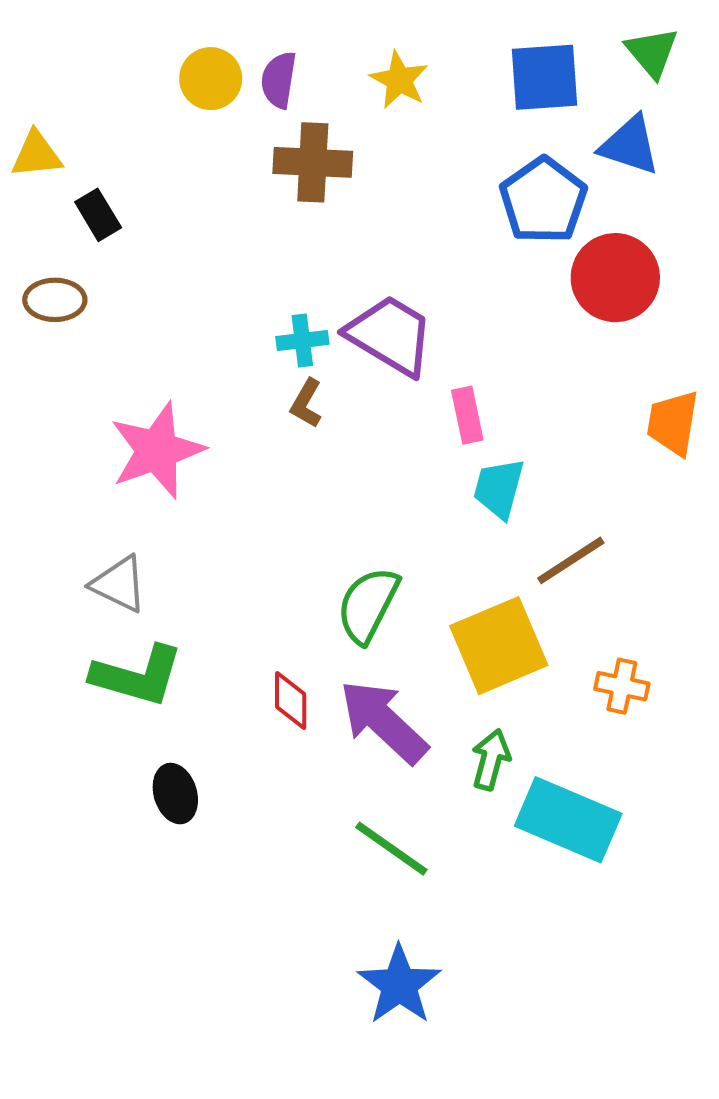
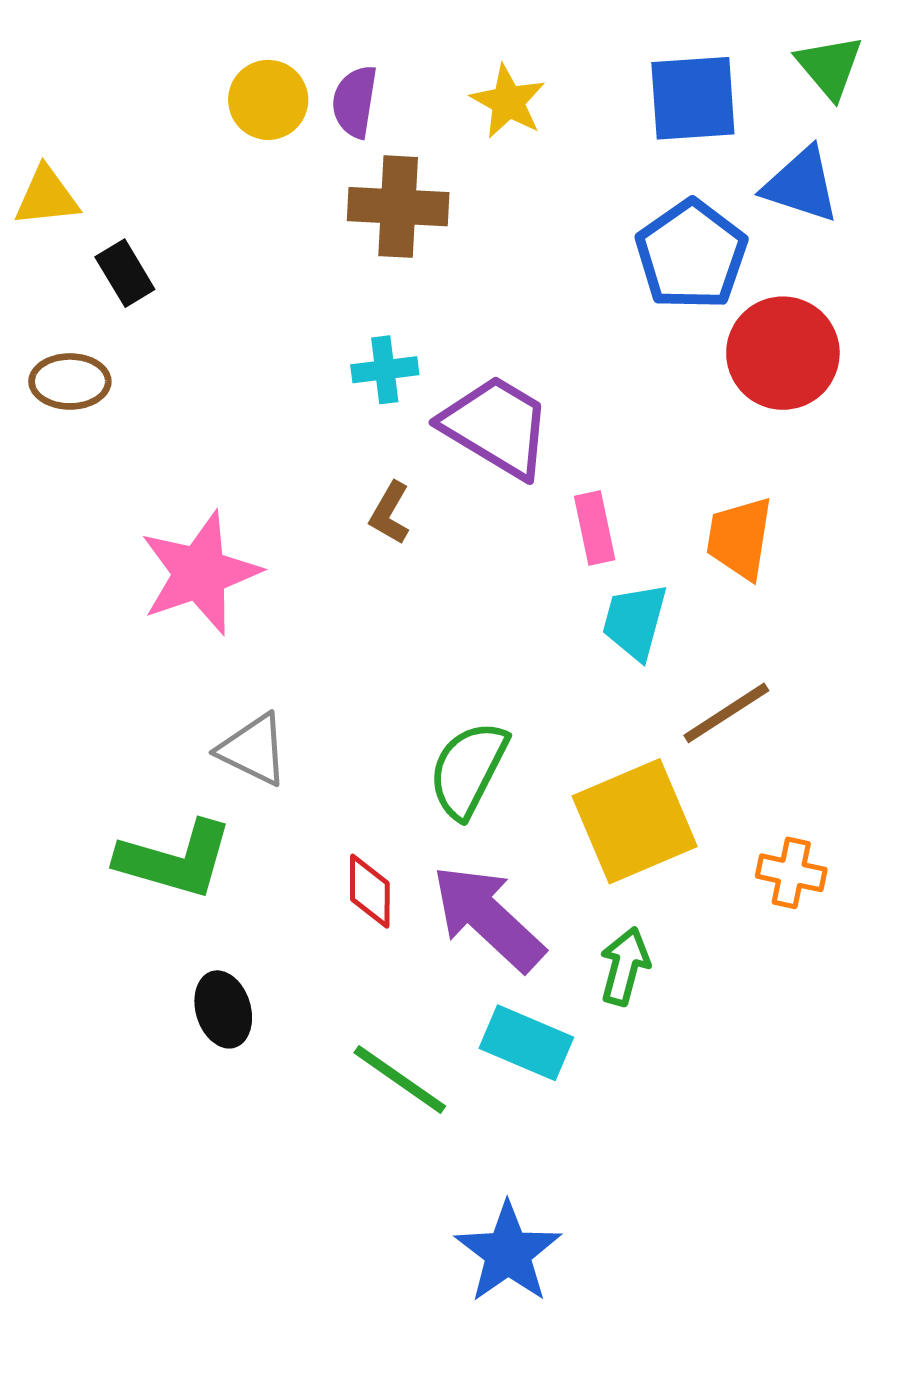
cyan cross: (302, 340) -> (385, 370), moved
orange trapezoid: (673, 423) -> (740, 538), moved
gray triangle: (119, 584) -> (253, 750), moved
cyan rectangle: (568, 820) -> (526, 1043), moved, size x0.7
green line: (391, 849) -> (400, 1079), moved

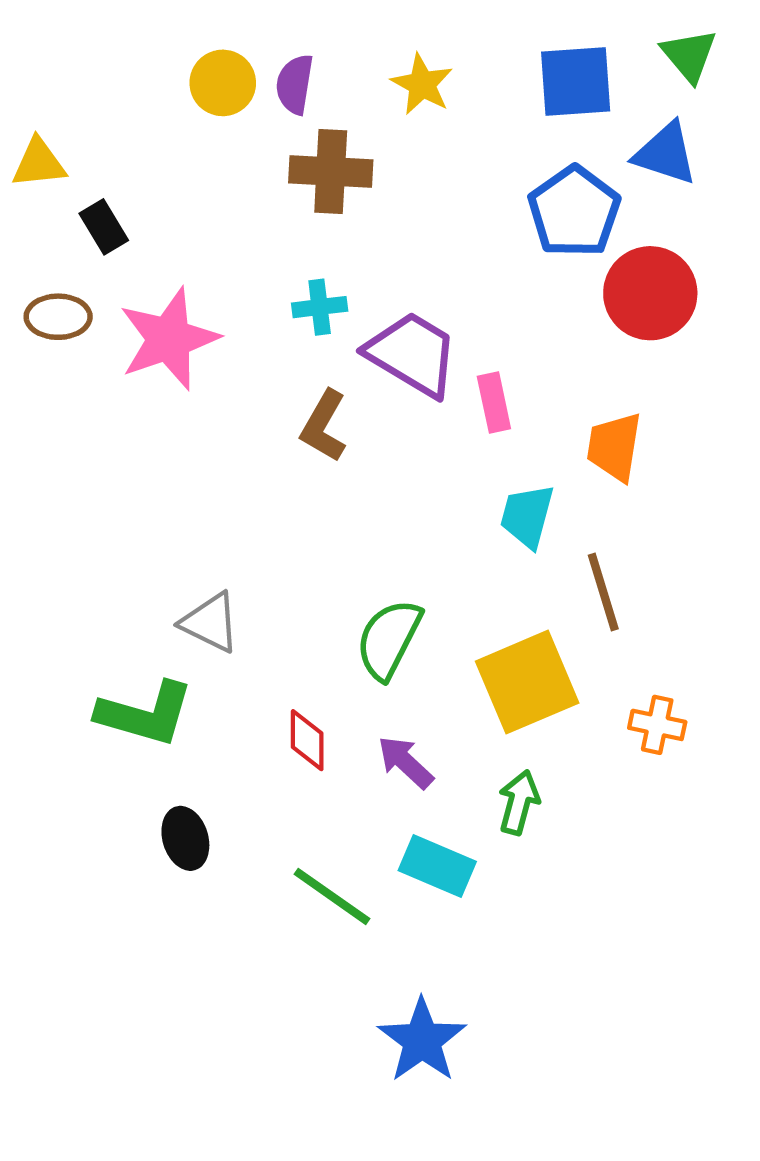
brown L-shape: (390, 513) -> (324, 426), size x1.4
pink rectangle: (595, 528) -> (494, 403), moved
pink star: (200, 573) -> (169, 339), moved
brown line: (726, 713) -> (603, 592), turned -74
purple arrow: (488, 918) -> (405, 762), size x0.6

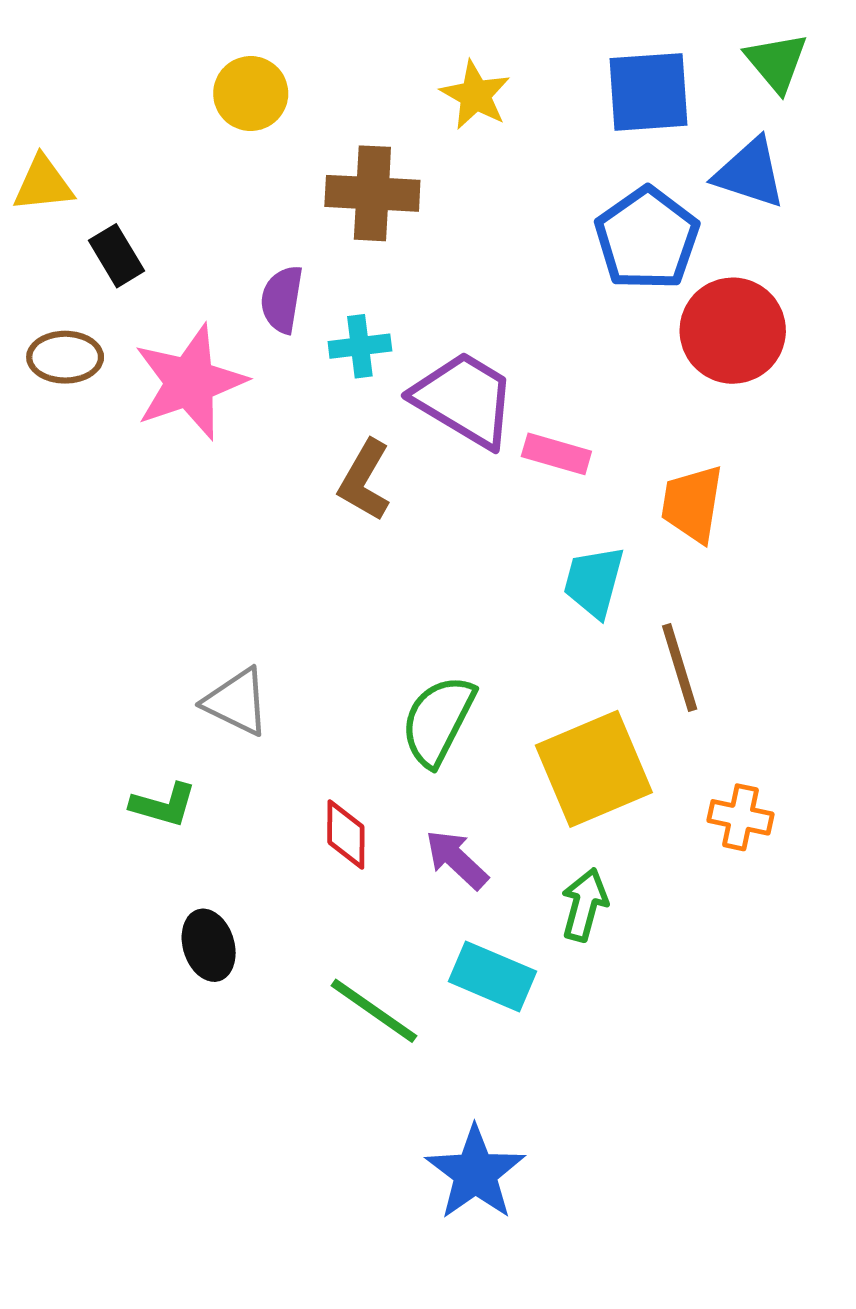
purple semicircle: (295, 84) -> (282, 299), moved
pink rectangle: (494, 403) -> (556, 454), turned -62
green L-shape: (145, 714) -> (163, 805), size x0.6

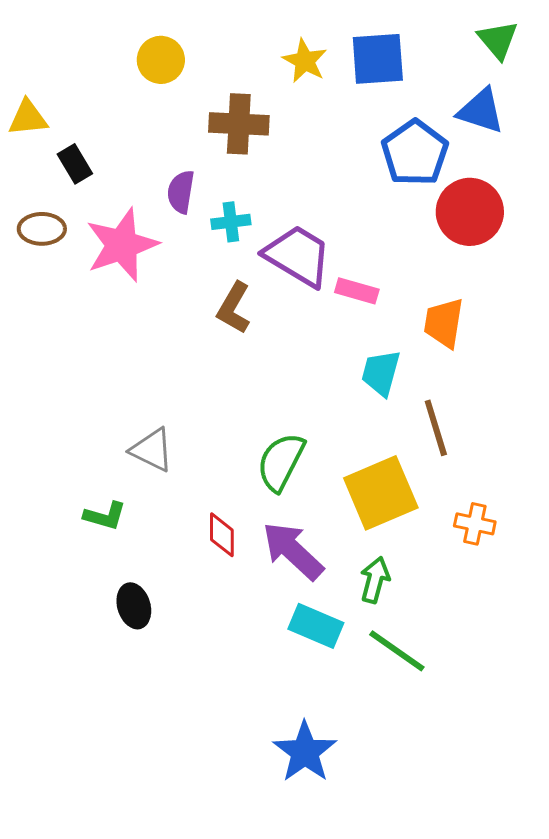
blue square: (648, 92) -> (378, 59), moved
purple arrow: (457, 859) -> (293, 551), size x1.5
green line: (374, 1011) -> (397, 651), moved

